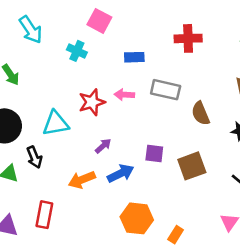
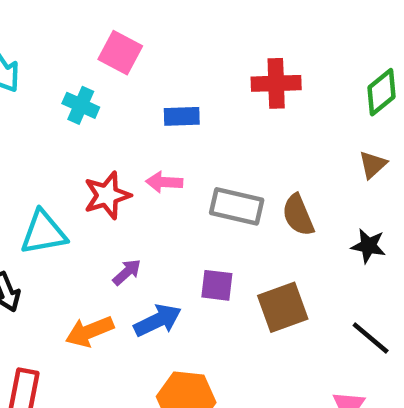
gray rectangle: (166, 90) -> (237, 206), moved

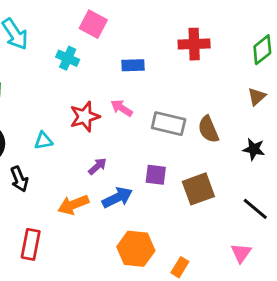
pink arrow: (164, 182) -> (122, 108), turned 30
cyan triangle: (43, 233) -> (43, 141), size x0.6

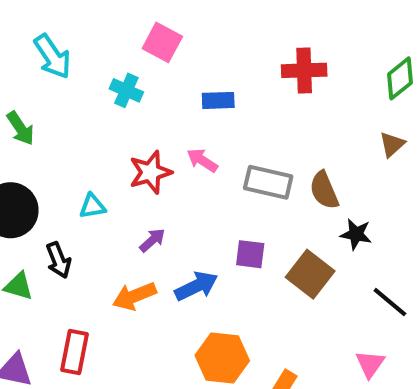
black star: (254, 149) -> (356, 234), moved
purple arrow: (97, 166) -> (152, 240), moved
brown square: (198, 189) -> (310, 274), turned -32

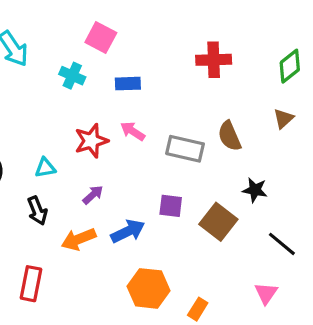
blue rectangle: (218, 100) -> (128, 84), moved
brown semicircle: (324, 190) -> (229, 136), moved
black arrow: (58, 260) -> (37, 211), moved

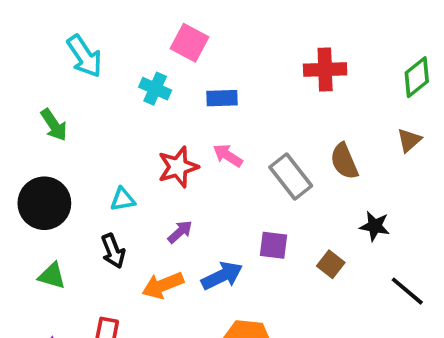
gray rectangle: (185, 149) -> (291, 176), turned 39
brown square: (218, 222) -> (331, 264), size x0.6

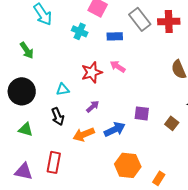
gray rectangle: (291, 176) -> (140, 19), moved

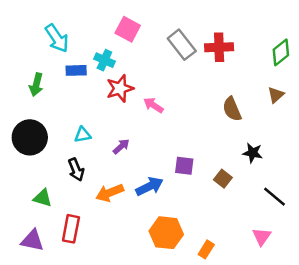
blue rectangle: (115, 36) -> (76, 70), moved
green arrow: (27, 50) -> (36, 85), turned 48
red star: (92, 72) -> (120, 88), moved
purple arrow: (93, 106) -> (121, 146), moved
green triangle: (26, 129) -> (43, 198), moved

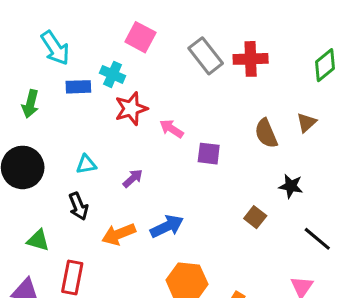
brown triangle: (276, 95) -> (306, 122), moved
purple square: (184, 166) -> (209, 154), moved

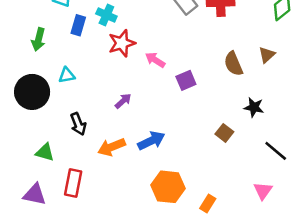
blue rectangle: (78, 87) -> (78, 25), turned -72
purple square: (209, 154) -> (186, 80), turned -30
cyan triangle: (86, 164) -> (67, 75), moved

